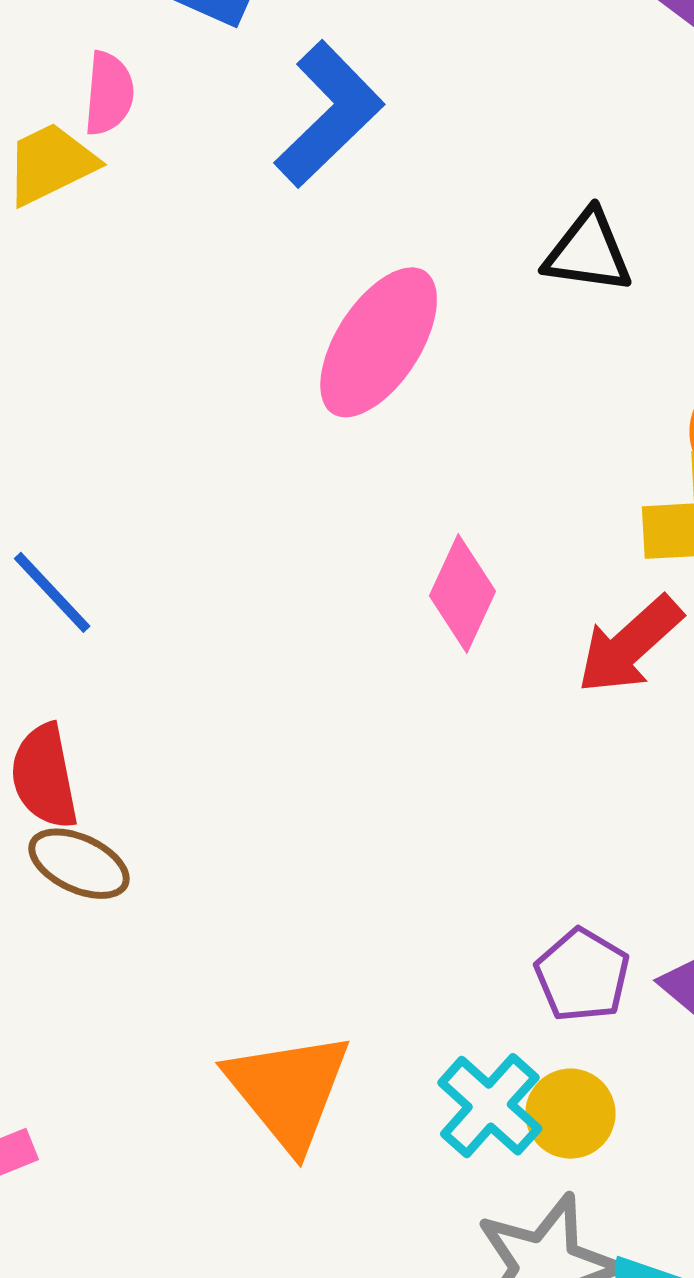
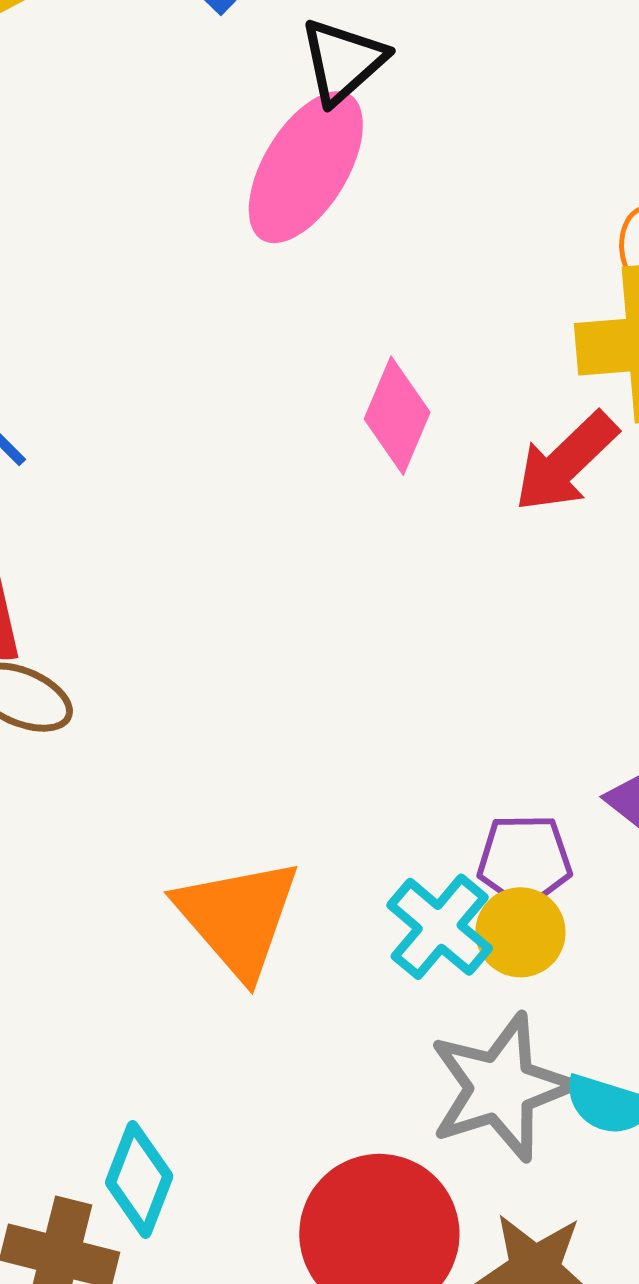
black triangle: (588, 252) -> (343, 61), moved, turned -48
purple pentagon: (582, 975) -> (524, 860), moved, turned -30

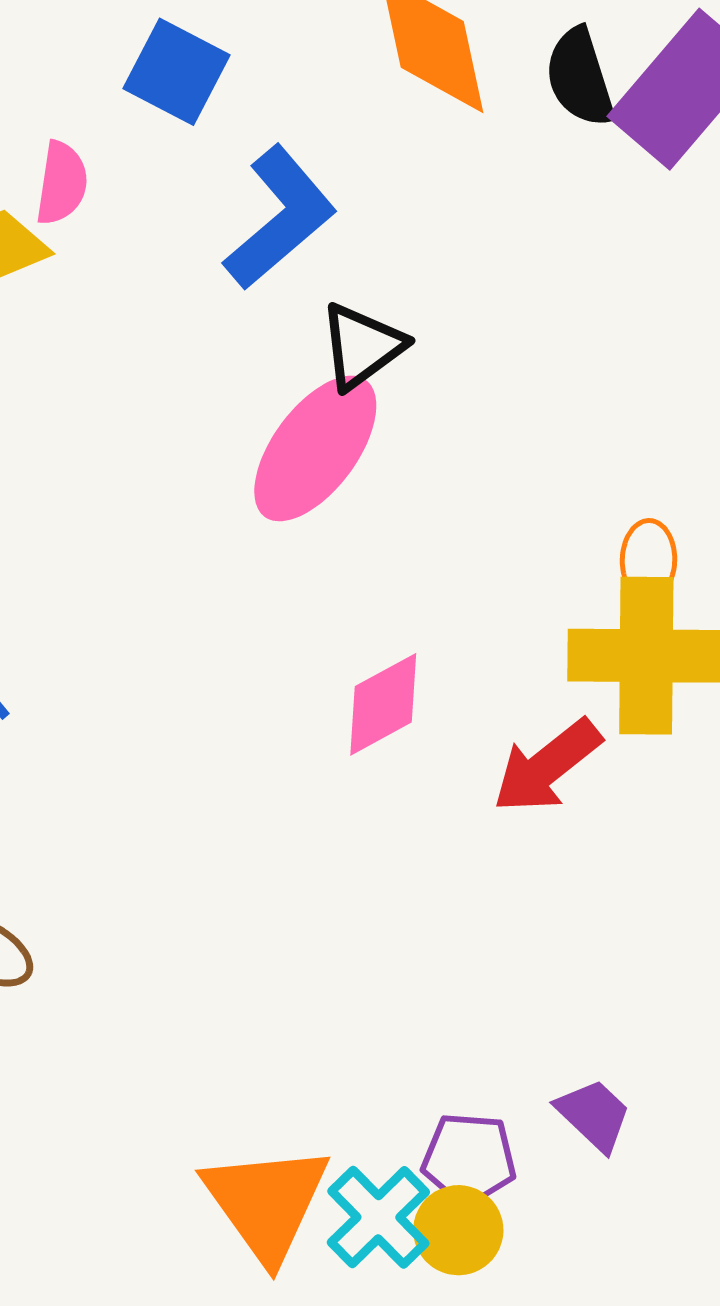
pink diamond: (397, 416) -> (383, 704), turned 33
orange triangle: (238, 918) -> (266, 1203), moved

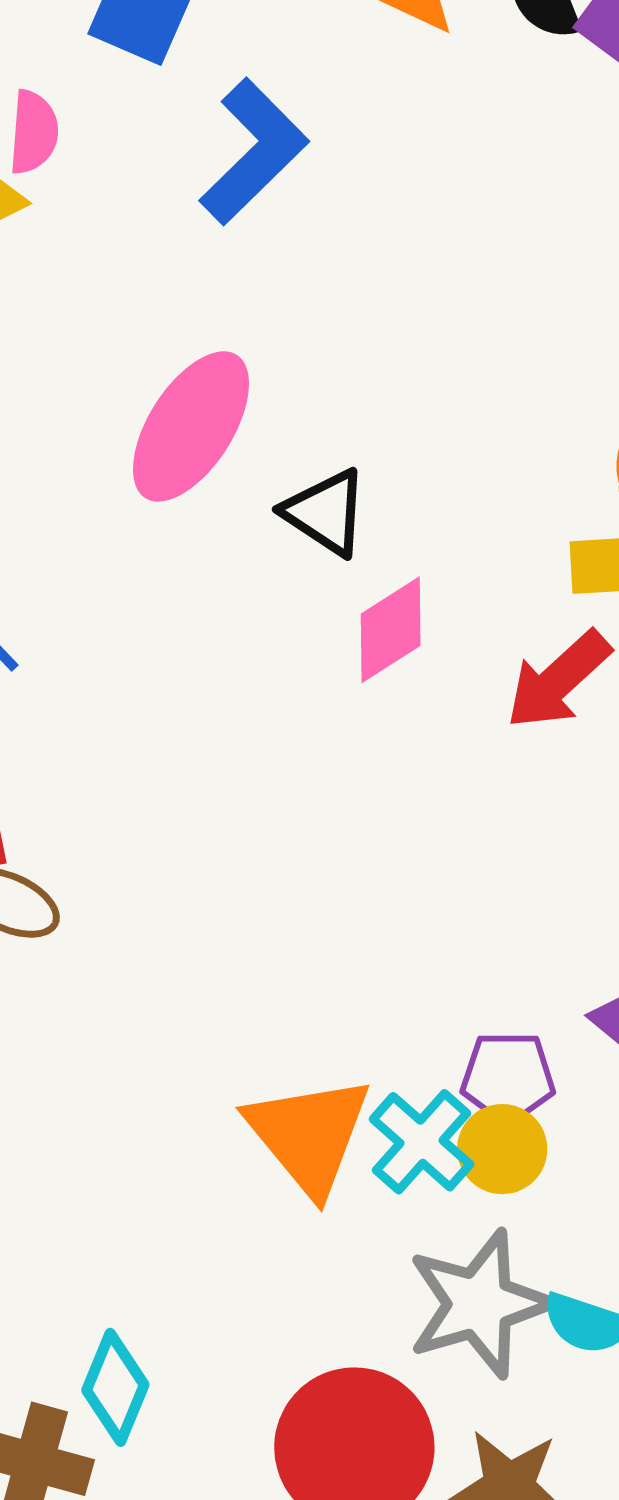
black triangle: (362, 346) -> (326, 512), moved, turned -46
pink ellipse: (315, 448) -> (191, 426), moved

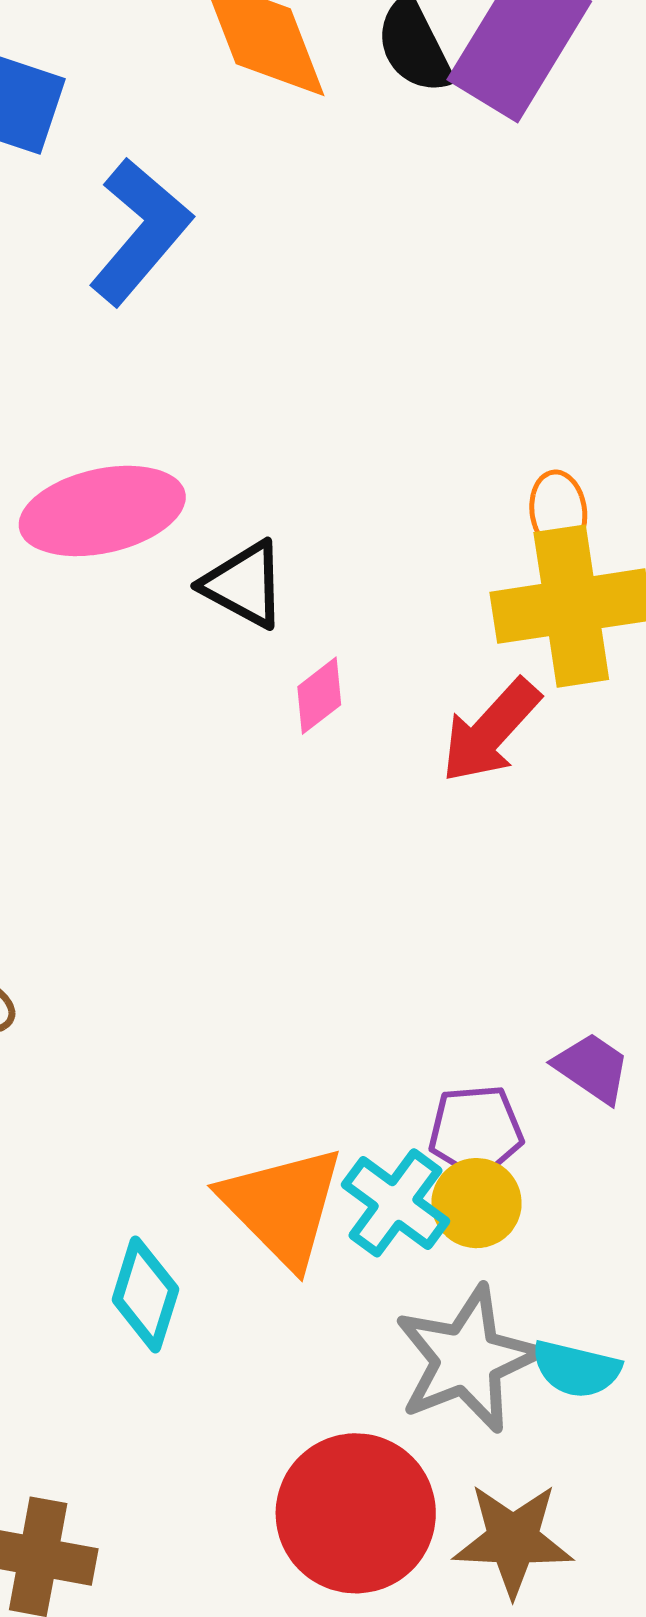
pink ellipse: (191, 426) -> (102, 511), turned 50
pink diamond: (391, 630) -> (319, 696), size x0.7
cyan diamond: (115, 1387) -> (145, 1295), moved

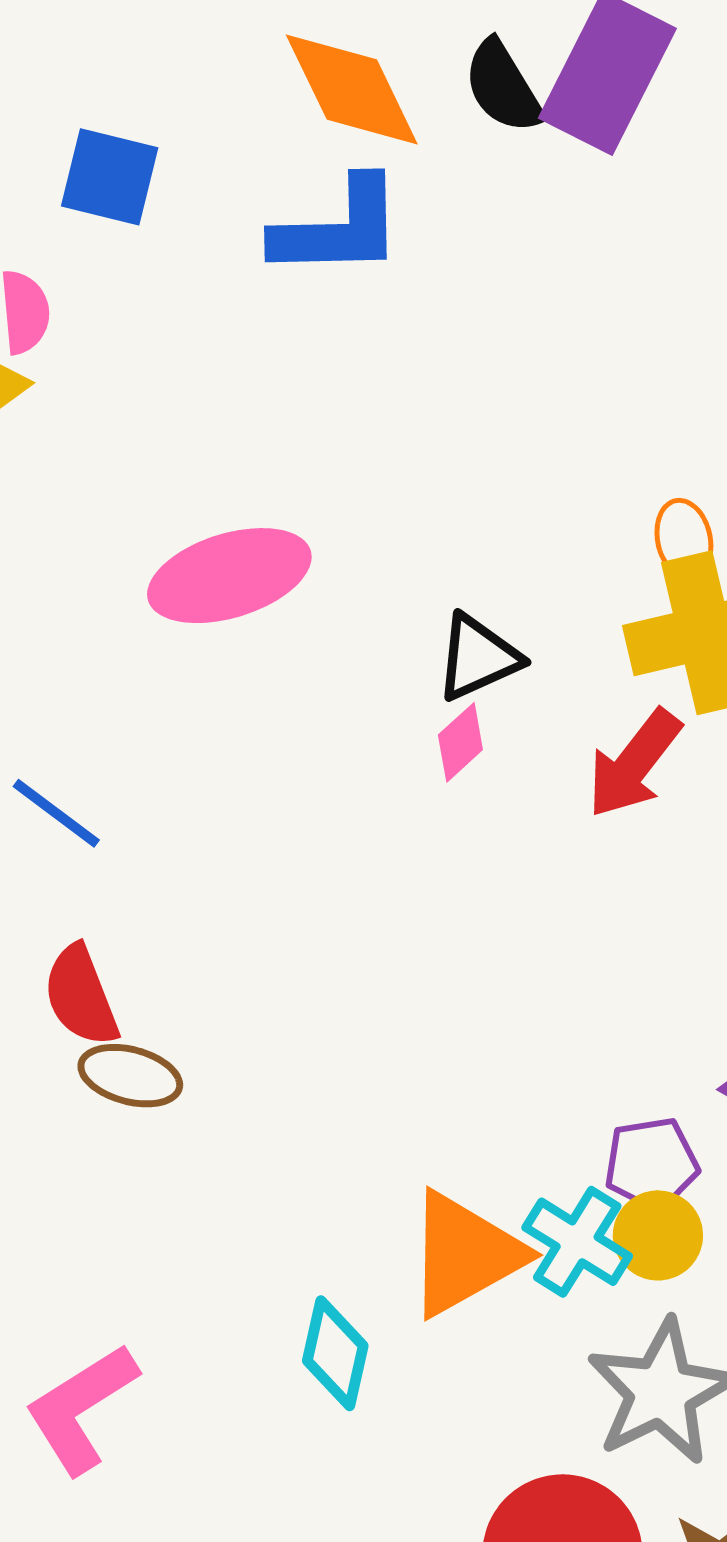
blue L-shape: (140, 232) -> (338, 228), moved, turned 53
black triangle: (244, 584) -> (478, 657), moved, turned -48
orange triangle: (283, 1206) -> (465, 1254), turned 50

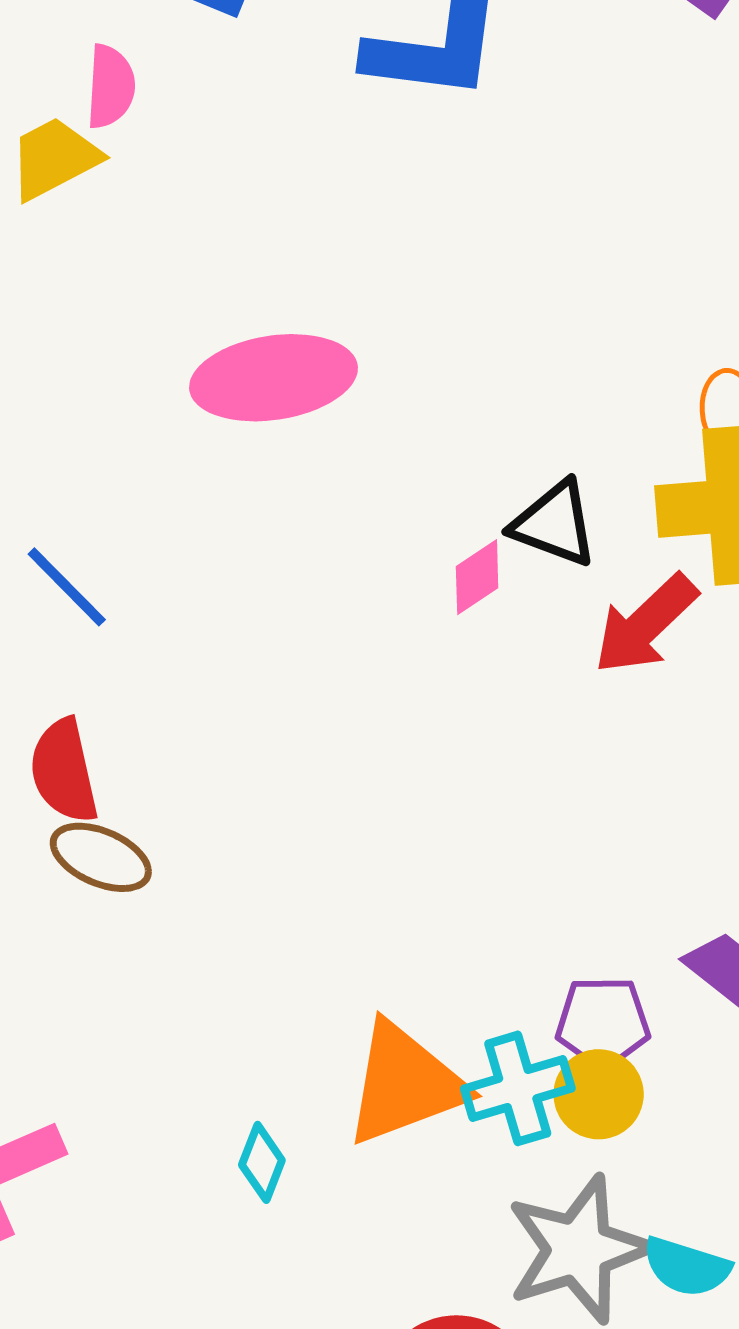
black triangle: (478, 657) -> (554, 524), moved, turned 36
cyan cross: (577, 1242) -> (518, 1088), turned 33
cyan diamond: (335, 1353) -> (262, 1162), size x0.7

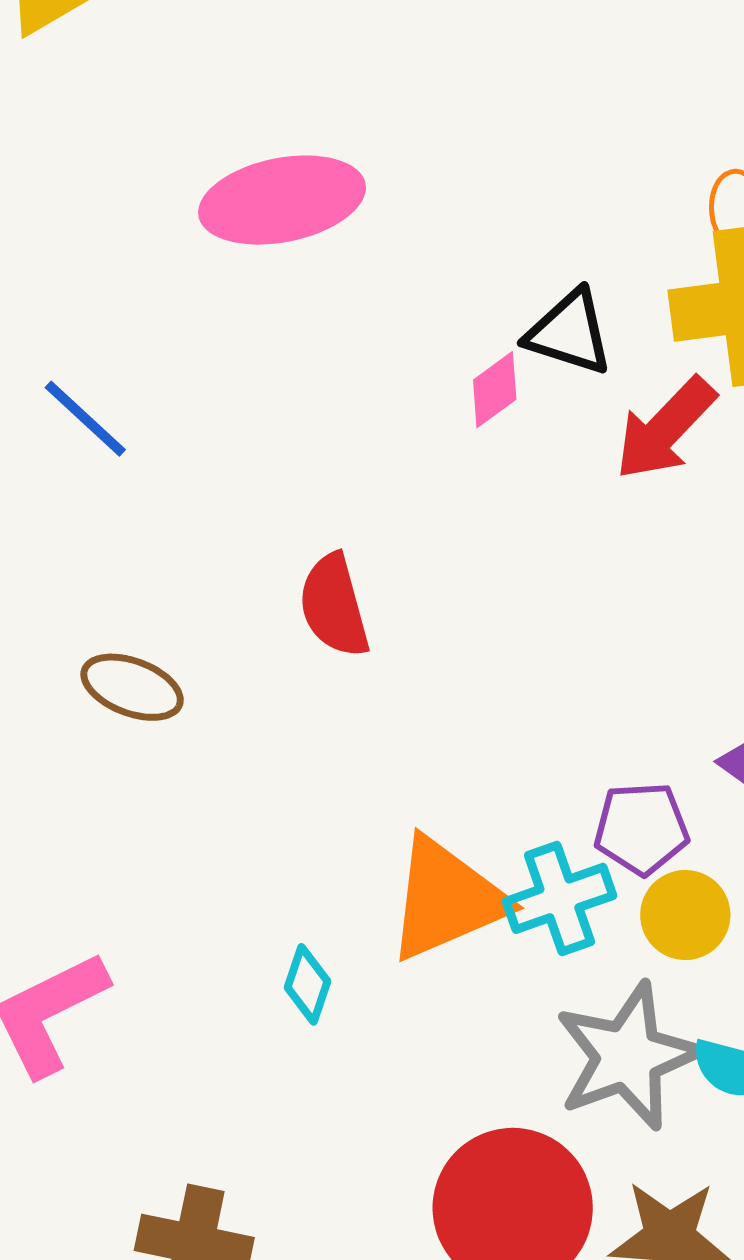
red semicircle: (64, 771) -> (334, 606), moved
yellow circle: (599, 1094) -> (685, 915), moved

